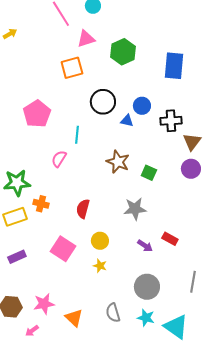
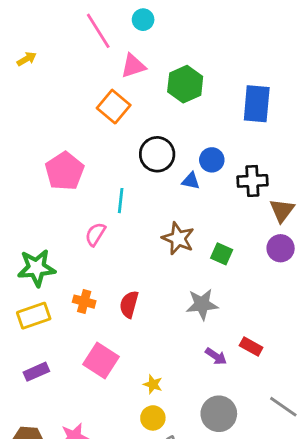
orange square: (72, 68) -> (114, 107), turned -35
orange cross: (41, 204) -> (84, 302), moved
yellow circle: (100, 241) -> (153, 418), moved
gray line: (193, 282) -> (283, 407), turned -65

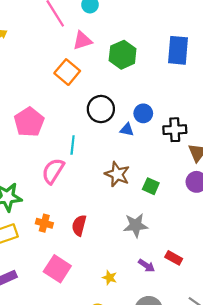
blue rectangle: (257, 104) -> (178, 50), moved
pink semicircle: (95, 234) -> (53, 171), size x1.4
yellow star: (153, 384) -> (110, 278), moved

